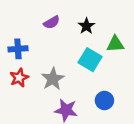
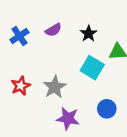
blue cross: (18, 49) -> (19, 36), moved, turned -30

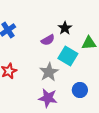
purple semicircle: (53, 30) -> (48, 40), moved
gray star: (55, 87) -> (49, 72), moved

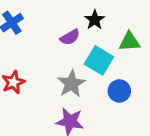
blue circle: (80, 90) -> (119, 91), moved

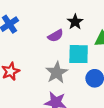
cyan square: (99, 60) -> (79, 54), turned -30

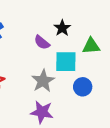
purple semicircle: (56, 36) -> (42, 42), turned 70

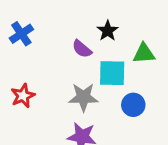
gray star: (43, 81) -> (83, 97), turned 30

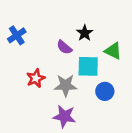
green triangle: (144, 53) -> (113, 51), turned 30
red star: (23, 96) -> (36, 78), moved

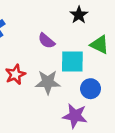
black star: (85, 33) -> (79, 15), moved
purple star: (64, 116) -> (75, 116), moved

